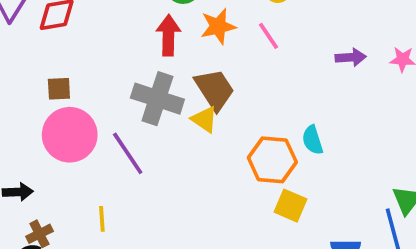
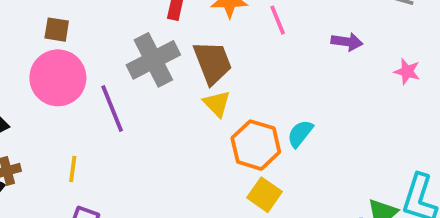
purple arrow: (351, 57) -> (347, 42), moved
gray cross: (157, 99) -> (153, 60), turned 33
yellow triangle: (204, 119) -> (217, 104), moved
cyan semicircle: (313, 140) -> (300, 134), turned 44

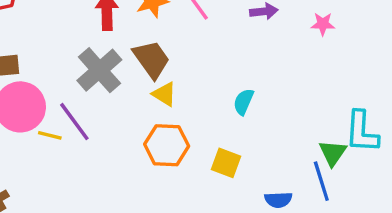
orange hexagon: (256, 145) -> (167, 145), moved
yellow line: (73, 169) -> (50, 135), moved, turned -70

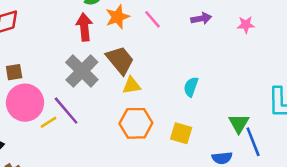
yellow triangle: (164, 94) -> (132, 85), turned -36
yellow line: (50, 135) -> (48, 122), turned -42
green triangle: (333, 153) -> (239, 123), moved

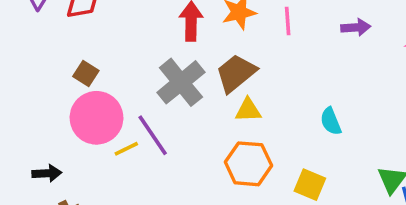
pink line: (153, 19) -> (288, 21), turned 30
brown trapezoid: (120, 60) -> (236, 73), turned -96
brown square: (14, 72) -> (86, 74), turned 36
cyan semicircle: (191, 87) -> (331, 121), turned -48

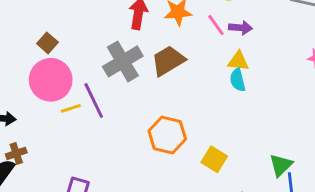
pink line: (288, 21) -> (216, 25), turned -40
purple arrow: (356, 27) -> (240, 28), moved
yellow triangle: (248, 110) -> (238, 61), moved
cyan semicircle: (331, 121) -> (238, 80), moved

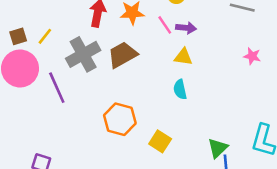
brown square: (47, 43) -> (18, 36), turned 30
cyan semicircle: (238, 80) -> (180, 89), moved
yellow line: (71, 108) -> (45, 36), moved, turned -36

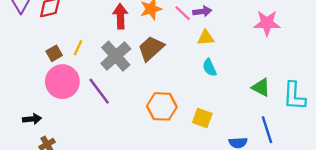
pink star: (252, 56) -> (267, 23), size x1.6
green triangle: (218, 148) -> (261, 87), moved, turned -36

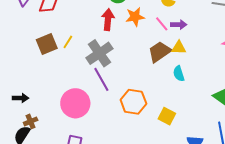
brown trapezoid: (151, 48) -> (160, 52), moved
brown square: (54, 53) -> (47, 44), size x1.5
pink circle: (62, 82) -> (75, 103), moved
purple line: (99, 91) -> (101, 79), moved

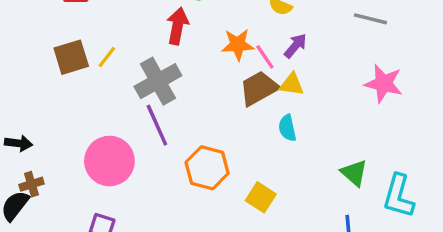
orange star: (135, 17) -> (238, 45), moved
pink line: (162, 24) -> (265, 57), moved
purple arrow: (179, 25) -> (295, 46), turned -56

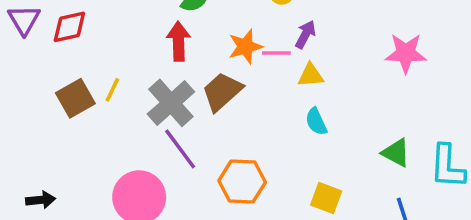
pink line: (265, 57) -> (276, 53), turned -44
brown trapezoid: (259, 88) -> (222, 92), moved
yellow square: (261, 197) -> (326, 198), moved

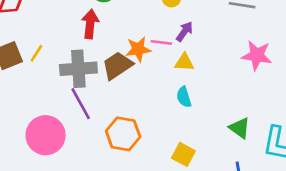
orange star: (245, 47) -> (138, 49), moved
gray cross: (171, 103) -> (78, 69), turned 30

